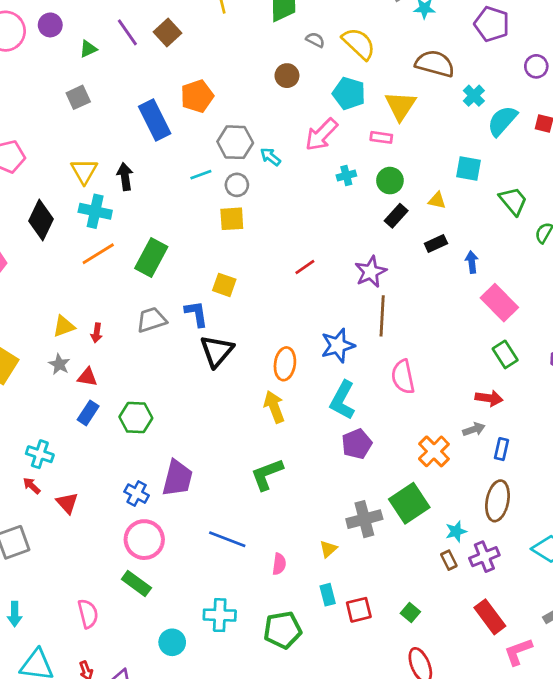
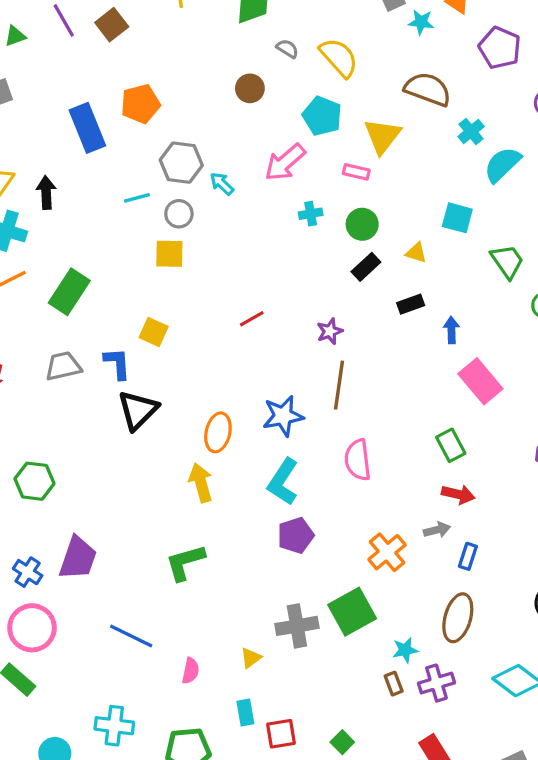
purple star: (371, 272) -> (330, 331), size x0.7
green rectangle: (505, 354) -> (451, 445), moved

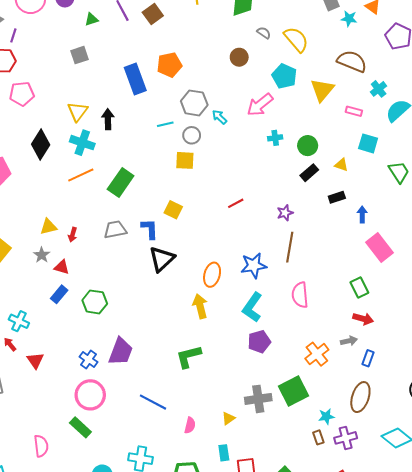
pink rectangle: (356, 172) -> (354, 111), moved

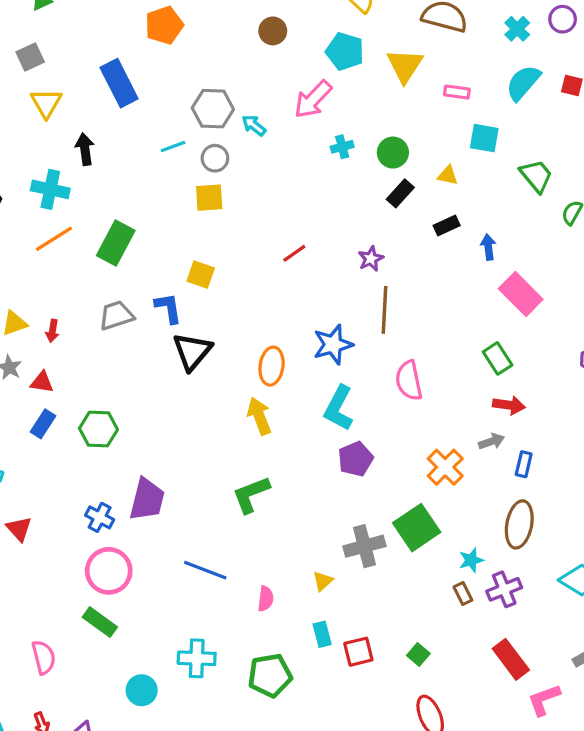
orange pentagon: (169, 65) -> (164, 25), moved
cyan cross: (379, 89) -> (517, 29), moved
yellow triangle: (77, 111) -> (46, 103), moved

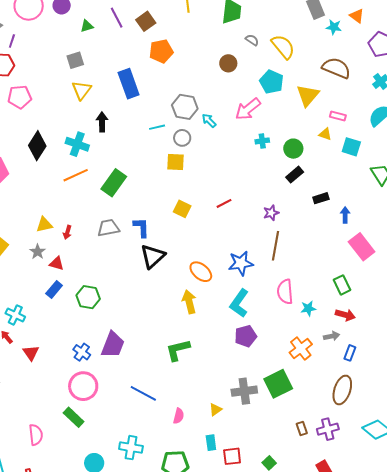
yellow triangle: (448, 175) -> (325, 134), moved
yellow square: (201, 275) -> (182, 209), moved
orange ellipse: (272, 366) -> (201, 272), turned -65
cyan star: (471, 560) -> (308, 308), moved

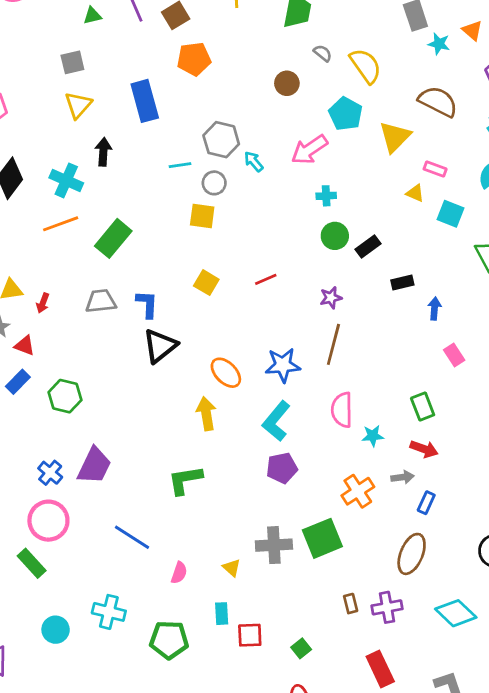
green circle: (293, 149) -> (335, 236), moved
pink rectangle: (362, 247) -> (454, 355), size x0.6
yellow triangle: (216, 410) -> (232, 568), turned -48

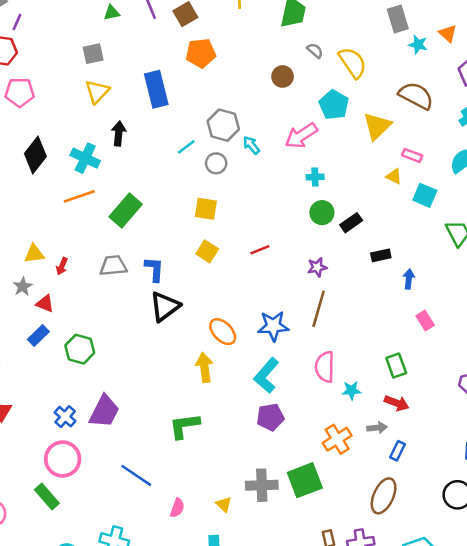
cyan line: (180, 165) -> (186, 147), turned -30
yellow square: (202, 216) -> (206, 209), moved

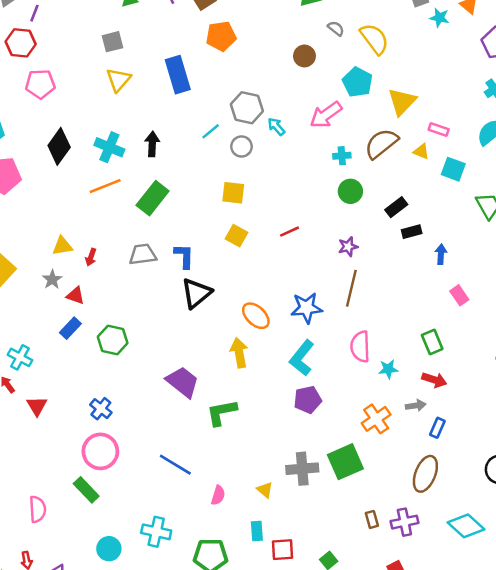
brown semicircle: (416, 96) -> (381, 144), moved, turned -64
black arrow: (119, 133) -> (152, 144), moved
black rectangle: (351, 223) -> (396, 207), moved
purple trapezoid: (104, 411) -> (183, 382), moved, turned -76

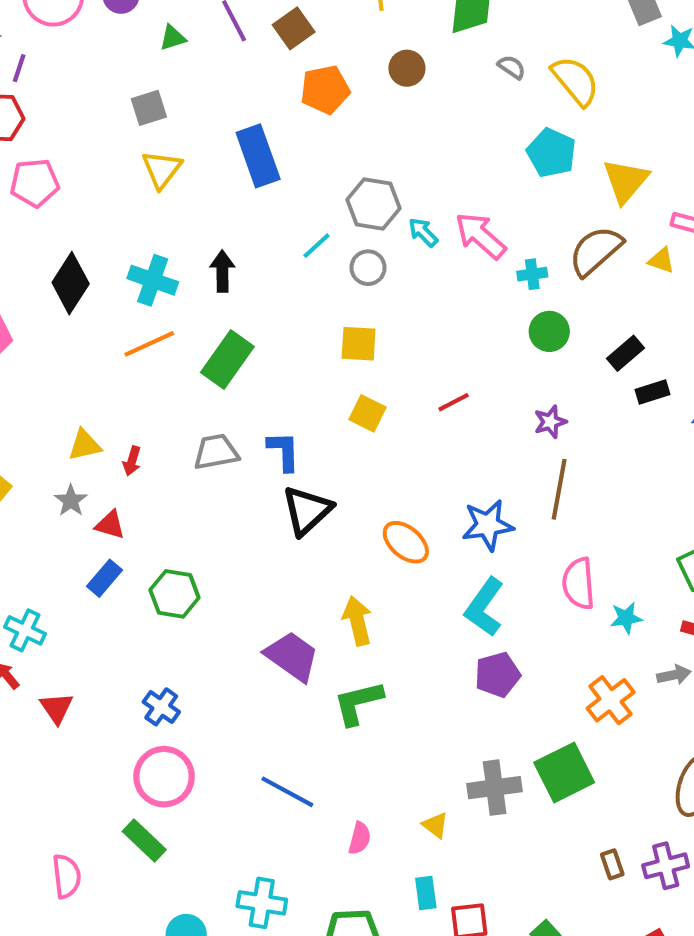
brown circle: (304, 56) -> (407, 68), moved
pink arrow: (326, 115) -> (481, 236), moved, turned 80
yellow arrow: (239, 353) -> (357, 621), moved

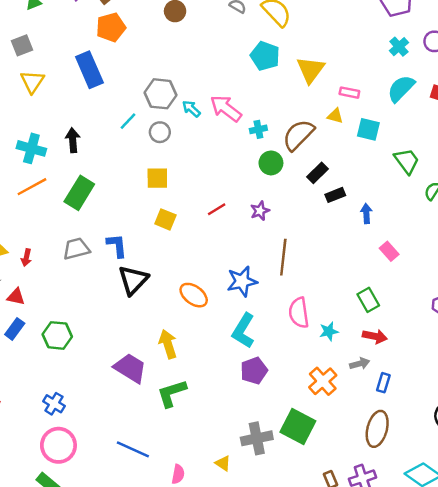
orange pentagon: (325, 90) -> (111, 27), moved
brown semicircle: (596, 251) -> (298, 135), moved
purple star: (550, 422) -> (260, 211), moved
green square: (564, 772) -> (298, 426), turned -32

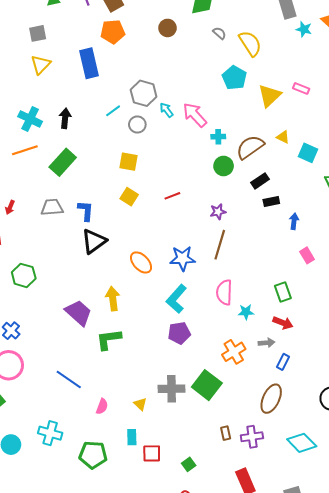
pink rectangle: (349, 93) -> (301, 89), moved
purple star: (260, 211) -> (218, 212), moved

